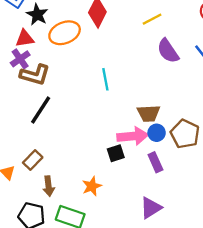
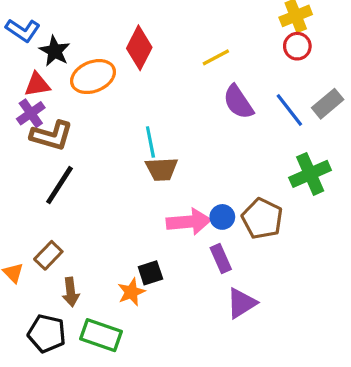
brown trapezoid: (149, 113) -> (162, 169), moved
black square: (116, 153) -> (150, 273), moved
purple triangle: (151, 208) -> (241, 303), moved

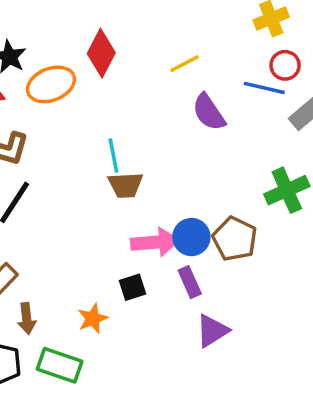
red circle: (297, 46) -> (285, 65), moved
blue line: (289, 110) -> (264, 88), moved, turned -39
blue circle: (222, 217) -> (191, 237), size x1.4
black square: (150, 273) -> (132, 287), moved

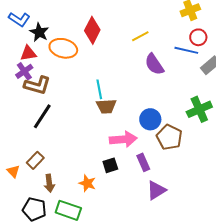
orange ellipse: (51, 84) -> (63, 48), turned 36
blue circle: (191, 237) -> (150, 119), moved
orange star: (93, 319) -> (87, 183), turned -30

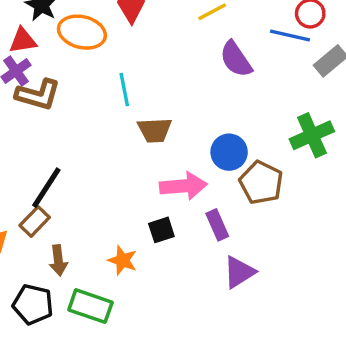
cyan line: (99, 89) -> (124, 90), moved
black line: (42, 116) -> (46, 188), moved

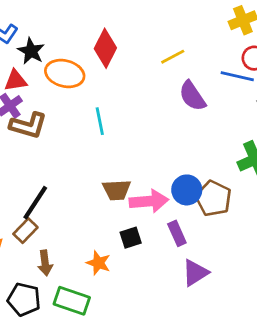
brown trapezoid: (155, 130) -> (117, 190), moved
blue circle: (229, 152) -> (187, 190), moved

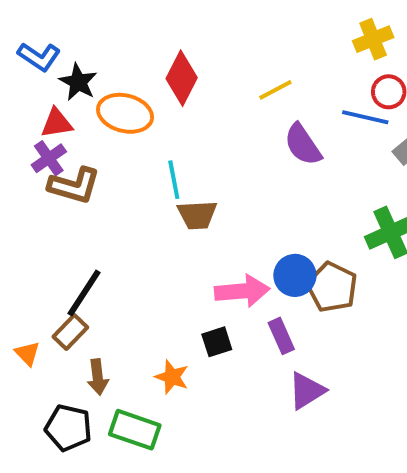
brown trapezoid: (117, 190) -> (197, 215), moved

